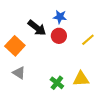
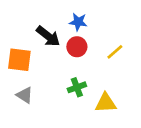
orange square: (15, 46) -> (19, 60), turned -36
green cross: (57, 83) -> (77, 87), moved, turned 32

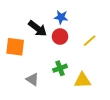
gray triangle: (25, 95) -> (32, 79), moved

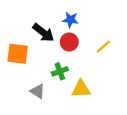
green cross: (60, 68) -> (60, 71), moved
yellow triangle: (82, 80) -> (81, 89), moved

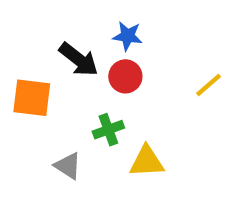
yellow line: (103, 47) -> (208, 85), moved

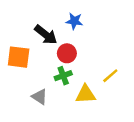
red circle: (125, 76) -> (67, 53), moved
yellow line: (208, 85) -> (110, 76), moved

